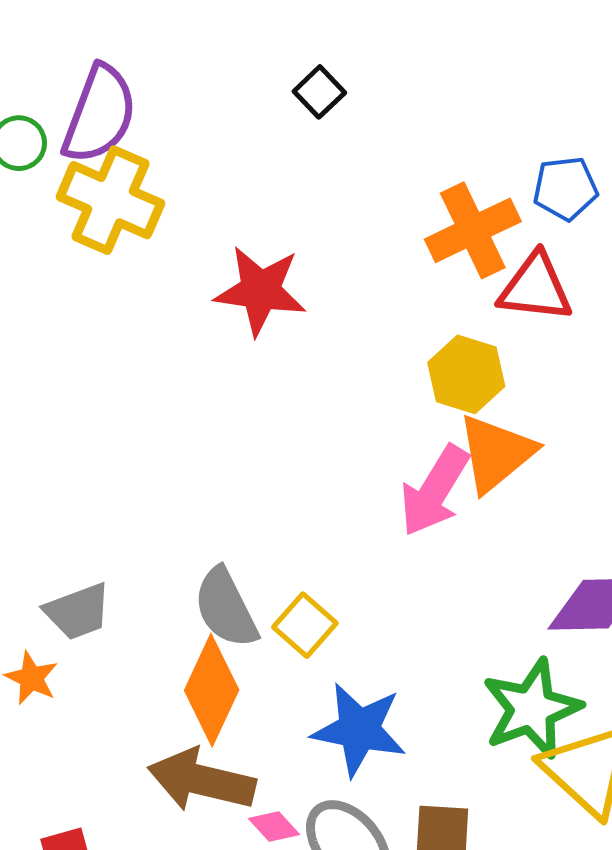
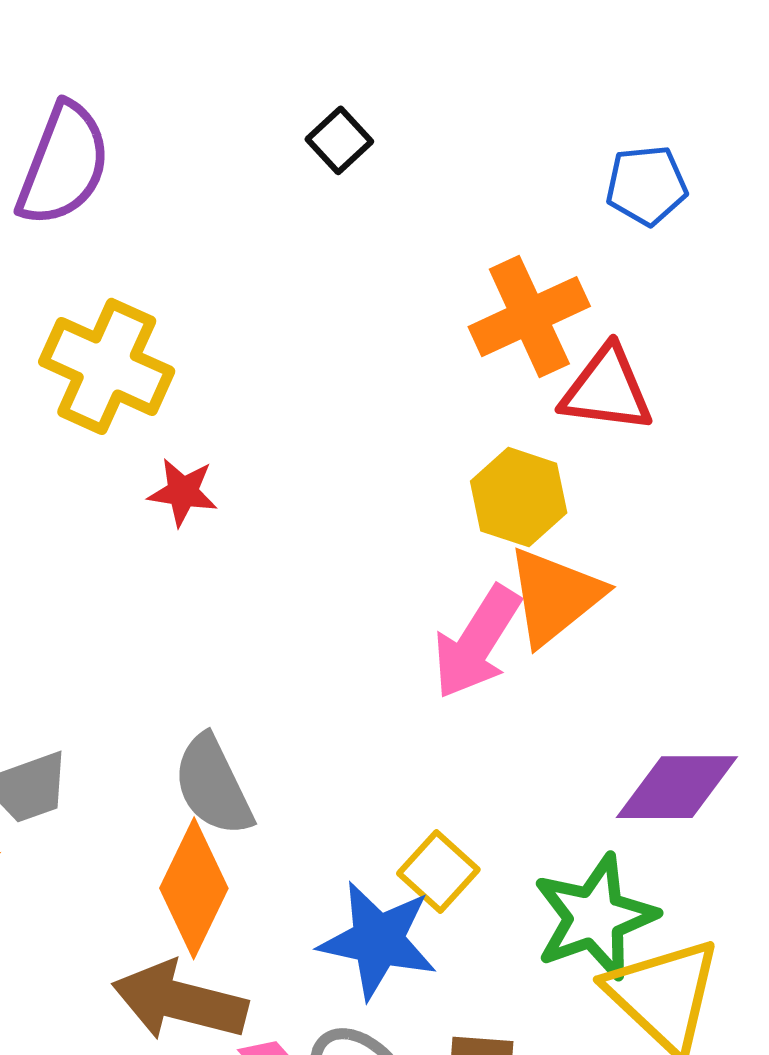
blue pentagon: (565, 188) -> (646, 185), moved
yellow cross: (110, 200) -> (107, 366), moved
red star: (260, 291) -> (183, 492), moved, size x0.6
yellow square: (305, 625) -> (438, 872), moved

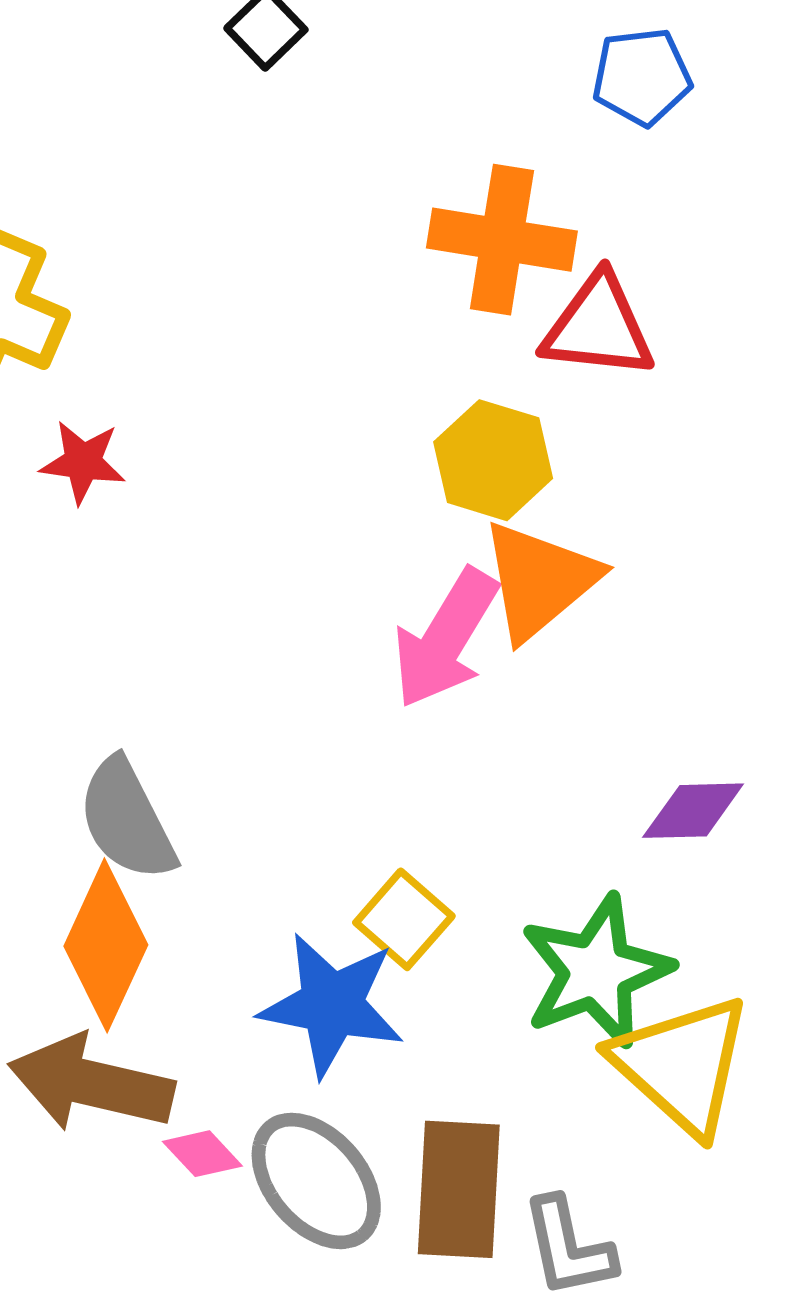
orange cross: (529, 317) -> (502, 240), turned 35
purple diamond: (677, 787) -> (693, 811), size x0.7

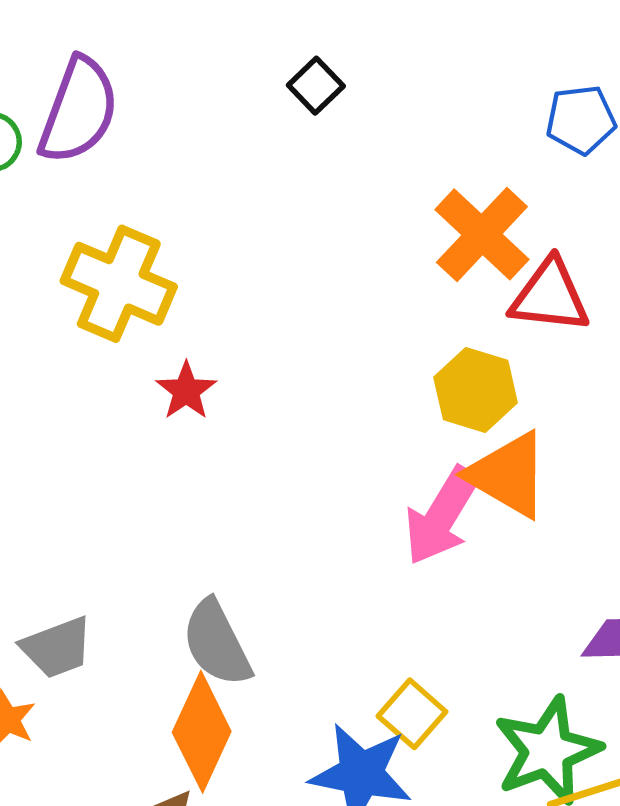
orange cross: (502, 240) -> (482, 234), turned 34
red star: (83, 462) -> (186, 391), turned 30
orange triangle: (539, 580) -> (508, 475), turned -50

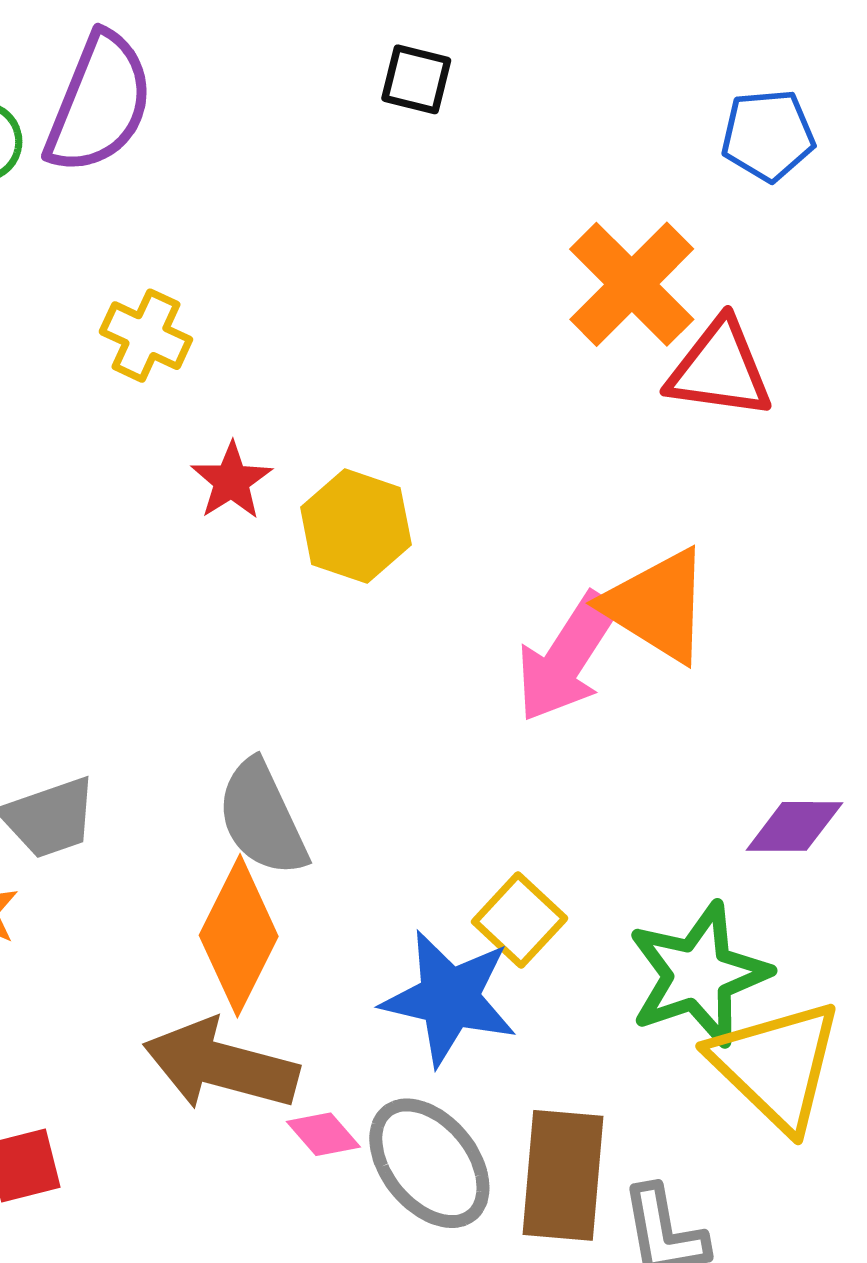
black square: (316, 86) -> (416, 79), turned -34
yellow cross: (119, 284) -> (146, 336), size x0.6
yellow hexagon: (476, 390) -> (356, 526), moved

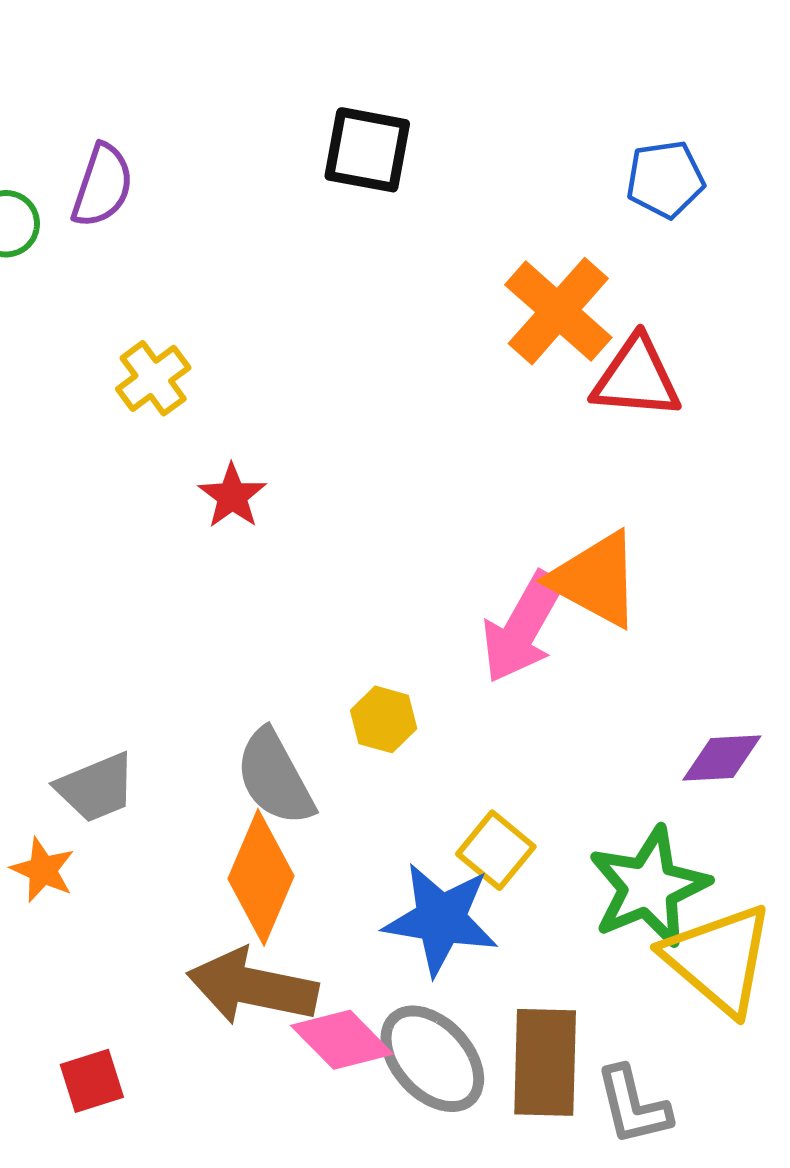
black square: (416, 79) -> (367, 150), size x1.5
purple semicircle: (99, 103) -> (102, 186), size x0.7
yellow cross: (146, 336) -> (153, 378), turned 32
yellow hexagon: (356, 526) -> (384, 719), moved, size x0.7
pink diamond: (323, 1134) -> (342, 1040), size x1.6

